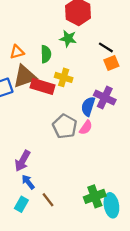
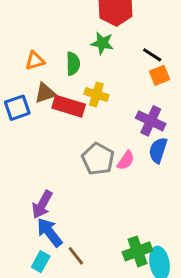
brown triangle: (25, 76) -> (45, 93), size x0.7
blue semicircle: (88, 106) -> (158, 150), moved
blue arrow: (28, 182) -> (50, 232), size x1.5

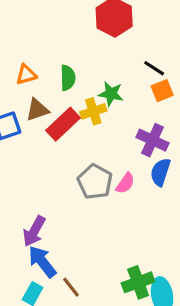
green star: (102, 43) -> (111, 94), moved
yellow cross: (96, 94) -> (93, 111), turned -35
red rectangle: (69, 106) -> (63, 124), turned -60

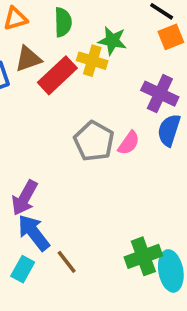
yellow cross: (93, 111) -> (92, 61), turned 35

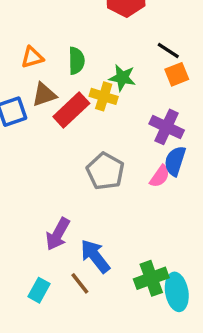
pink semicircle: (129, 143) -> (160, 176), moved
purple arrow: (25, 198) -> (58, 234), moved
blue arrow: (34, 233) -> (95, 256), moved

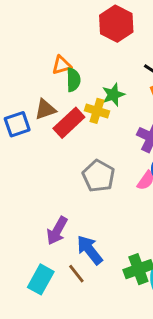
orange triangle: (32, 57) -> (62, 65), moved
green star: (122, 78) -> (113, 95), turned -30
cyan rectangle: (39, 290) -> (41, 279), size x1.4

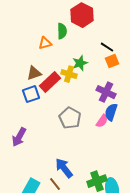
green semicircle: (73, 80) -> (62, 31), moved
blue square: (17, 124) -> (31, 94), moved
purple arrow: (57, 231) -> (19, 137), moved

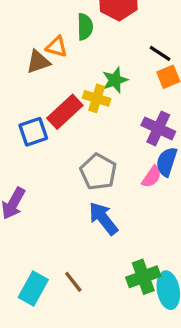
orange triangle: (45, 43) -> (57, 47), turned 32
brown triangle: (34, 73) -> (38, 62), moved
blue arrow: (64, 168) -> (103, 218), moved

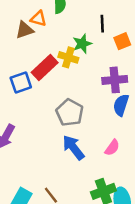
black line: (160, 53) -> (102, 24), moved, turned 54
purple cross: (158, 128) -> (115, 80), turned -30
pink semicircle: (152, 177) -> (112, 148), moved

